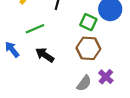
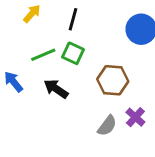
green square: (88, 22) -> (73, 53), moved

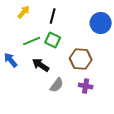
purple cross: (135, 117) -> (86, 86), moved, turned -32
gray semicircle: (107, 126) -> (57, 85), moved

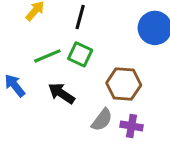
gray semicircle: (57, 85) -> (102, 120), moved

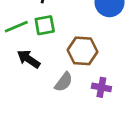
green square: (80, 54) -> (45, 25), turned -35
purple cross: (131, 126) -> (101, 87), moved

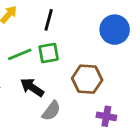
gray semicircle: (64, 82) -> (51, 111), moved

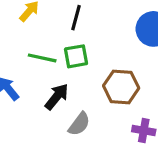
green line: (20, 54) -> (42, 58), turned 35
black arrow: (32, 87) -> (57, 97), turned 95

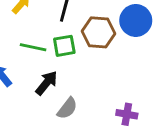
brown hexagon: (121, 87) -> (99, 32), moved

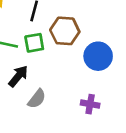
blue circle: (136, 20) -> (98, 56), moved

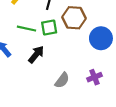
gray semicircle: (37, 99) -> (62, 80), moved
purple cross: (90, 104) -> (94, 77), turned -32

